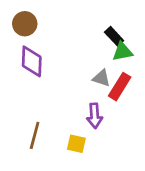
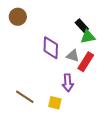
purple diamond: (32, 61) -> (51, 48), moved
brown line: (35, 135) -> (25, 97), turned -72

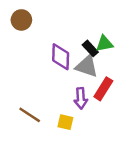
black rectangle: (82, 26) -> (90, 48), moved
gray triangle: (73, 56) -> (87, 66), size x1.5
red rectangle: (86, 62) -> (103, 89), moved

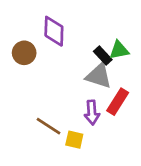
brown circle: (21, 20) -> (24, 53), moved
purple diamond: (61, 57) -> (54, 31), moved
brown line: (30, 115) -> (49, 126), moved

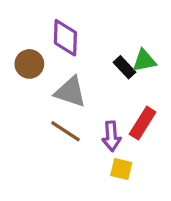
gray triangle: (99, 76) -> (70, 92), moved
brown line: (49, 126) -> (65, 131), moved
yellow square: (74, 140) -> (121, 169), moved

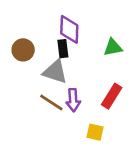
purple diamond: (65, 38) -> (69, 29), moved
black rectangle: (125, 67) -> (63, 49), moved, turned 36
purple arrow: (111, 136) -> (73, 100), moved

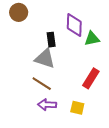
purple diamond: (69, 29) -> (74, 25), moved
brown circle: (23, 50) -> (19, 12), moved
purple arrow: (73, 100) -> (47, 105), moved, turned 96

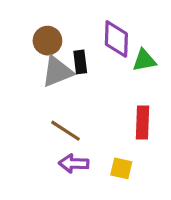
brown circle: (19, 12) -> (47, 41), moved
gray triangle: (45, 58) -> (57, 72), moved, turned -40
red rectangle: (91, 78) -> (142, 123), turned -30

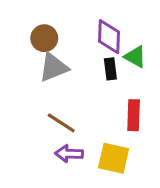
green triangle: (144, 60) -> (135, 57), turned 40
black rectangle: (80, 62) -> (110, 69), moved
yellow square: (121, 168) -> (114, 158), size x1.5

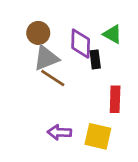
purple diamond: (109, 37) -> (81, 44), moved
green triangle: (135, 57) -> (112, 34), moved
brown line: (61, 123) -> (53, 78), moved

